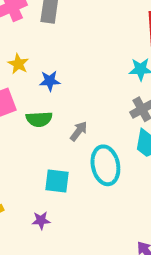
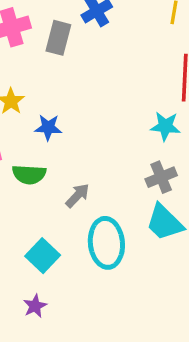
cyan square: (57, 181) -> (43, 256), turned 30
purple star: (41, 220) -> (35, 306), moved, turned -30

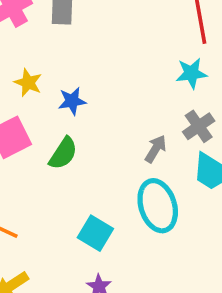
green semicircle: (29, 174) -> (63, 153), turned -48
gray arrow: (77, 196) -> (156, 149), moved

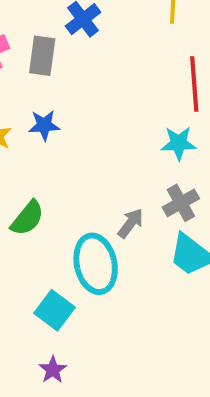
blue star: (72, 101) -> (44, 125), moved
cyan ellipse: (158, 206) -> (96, 264), moved

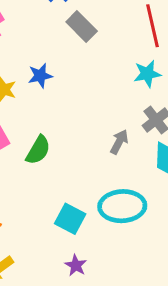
gray rectangle: (42, 56) -> (82, 26), moved, turned -44
cyan ellipse: (96, 264) -> (122, 206), moved, turned -72

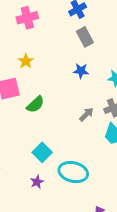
blue star: (40, 76) -> (81, 71), moved
cyan ellipse: (122, 206) -> (73, 172), moved

